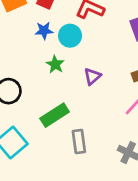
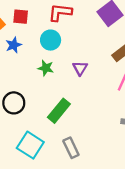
blue star: (44, 31) -> (14, 45), moved
gray rectangle: (79, 141) -> (71, 148), moved

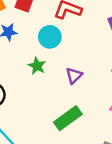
green rectangle: (59, 111) -> (68, 118), moved

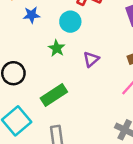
green rectangle: (68, 118) -> (54, 95), moved

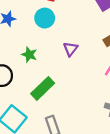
green star: (57, 48) -> (29, 55), moved

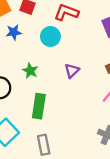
green rectangle: (43, 88) -> (39, 106), turned -45

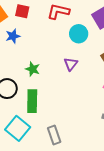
cyan circle: (50, 36) -> (79, 34), moved
green rectangle: (39, 106) -> (32, 101), moved

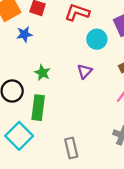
gray rectangle: (54, 135) -> (71, 148), moved

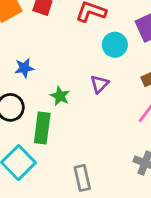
blue star: (24, 34) -> (24, 68), moved
green star: (42, 73) -> (60, 96), moved

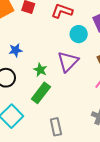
purple triangle: (100, 84) -> (68, 61), size x1.6
green rectangle: (42, 128) -> (41, 93), moved, turned 30

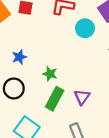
purple triangle: (68, 61) -> (82, 97), moved, size x0.7

